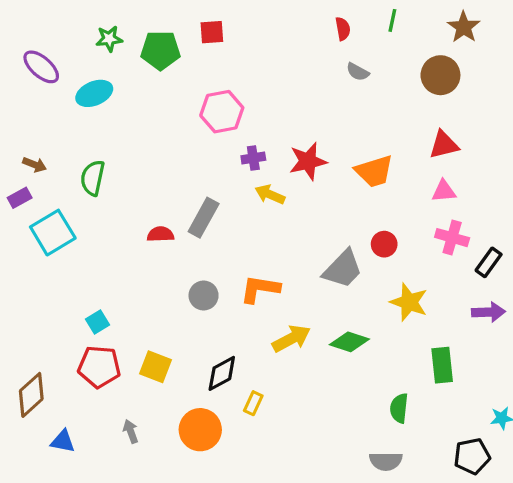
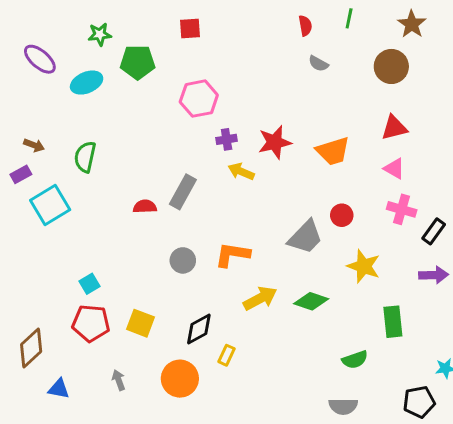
green pentagon: (160, 50) -> (138, 62), moved
pink triangle: (444, 191) -> (394, 169), turned 35
green semicircle: (399, 408) -> (355, 360), turned -115

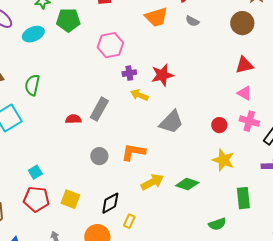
orange trapezoid: (333, 151) -> (156, 17), moved
red circle: (342, 215) -> (219, 125), moved
gray trapezoid: (305, 237) -> (171, 122), moved

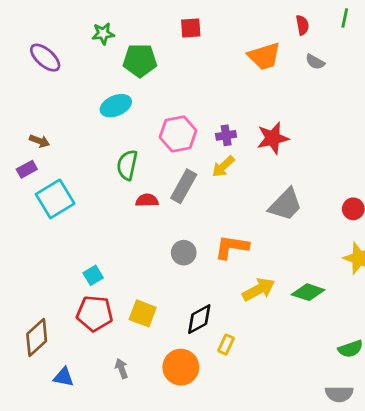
cyan ellipse: (33, 34) -> (116, 106), moved
pink hexagon: (110, 45) -> (178, 134), moved
green semicircle: (32, 85) -> (127, 165), moved
yellow arrow: (139, 95) -> (223, 166), moved, turned -66

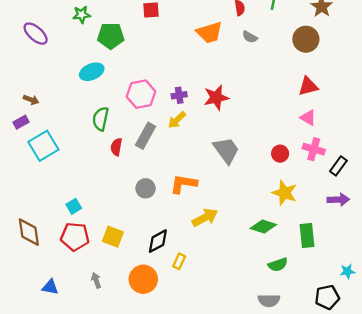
red semicircle: (147, 200) -> (116, 147), turned -78
gray trapezoid: (285, 205) -> (226, 150), turned -80
green diamond: (308, 292) -> (263, 227), moved
brown diamond: (37, 337) -> (29, 232), moved, turned -56

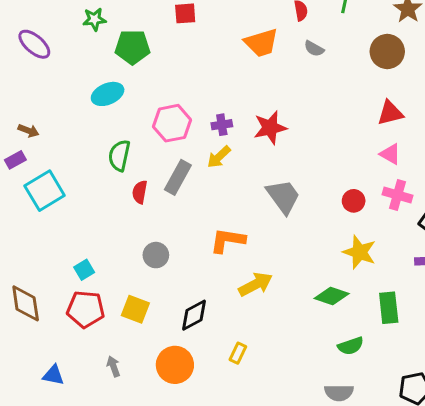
gray circle: (146, 188) -> (156, 255), moved
yellow rectangle: (179, 261) -> (238, 353), moved

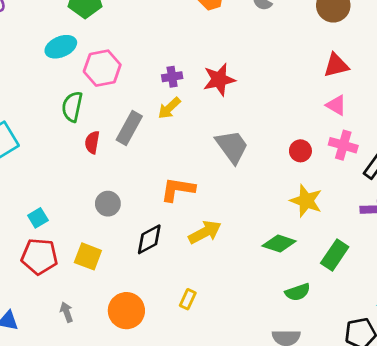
pink hexagon: (172, 123) -> (102, 68), moved
green rectangle: (389, 308) -> (335, 255), turned 40
black diamond: (194, 315) -> (149, 239), moved

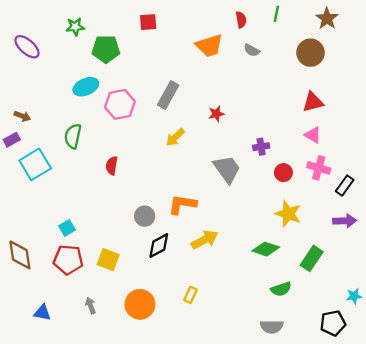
purple cross: (172, 77) -> (261, 147), moved
red star: (219, 80) -> (216, 114), size x0.6
green semicircle: (72, 107) -> (73, 136), moved
gray rectangle: (129, 128) -> (168, 95), moved
gray circle: (108, 204) -> (145, 216), moved

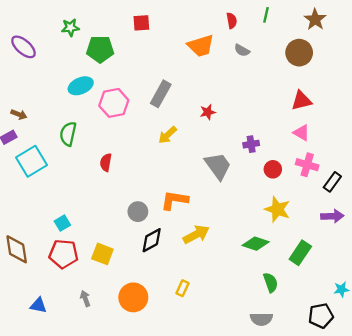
green semicircle: (281, 289) -> (271, 283), turned -90

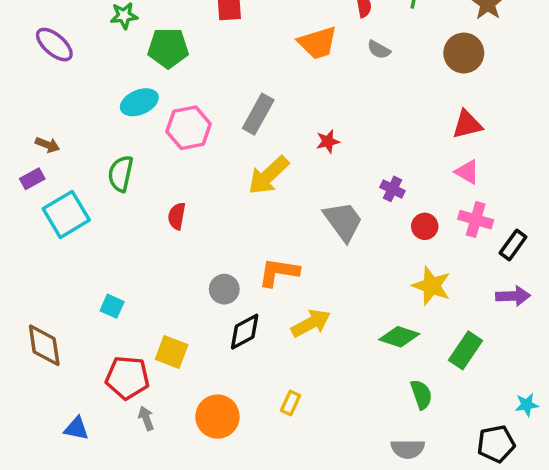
yellow arrow: (168, 135) -> (268, 175), size x1.5
purple cross: (251, 144) -> (392, 189), turned 35
cyan square: (62, 223) -> (112, 306), turned -35
red pentagon: (64, 254) -> (127, 378), moved

